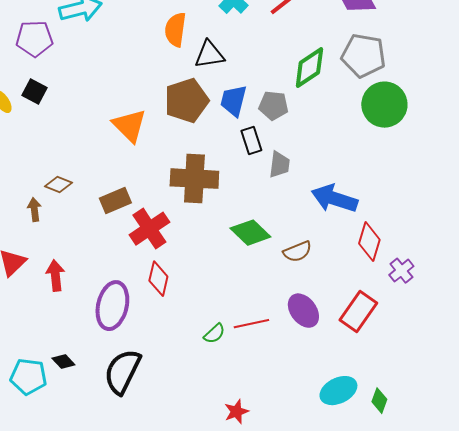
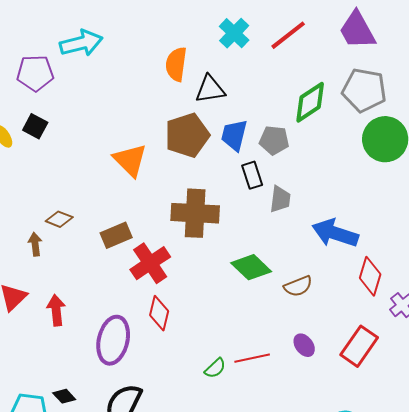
purple ellipse: (303, 311) -> (304, 345), size x0.7

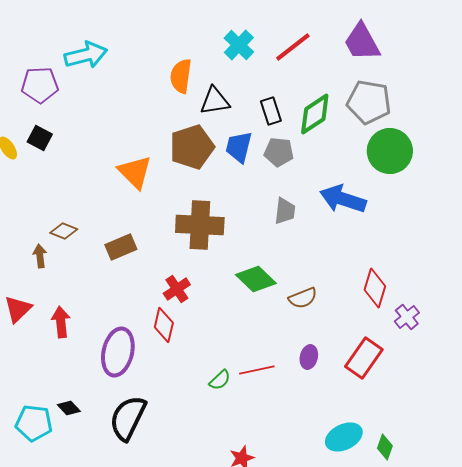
black rectangle: (252, 175) -> (271, 111), moved
blue arrow: (335, 233) -> (343, 199), moved
red cross: (150, 263) -> (177, 289), moved, size x0.7
purple ellipse: (304, 345) -> (309, 357), turned 50

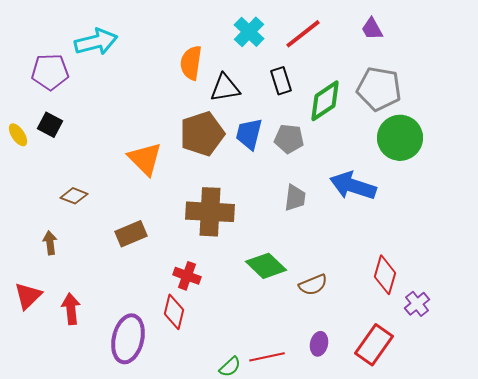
purple trapezoid: (362, 42) -> (372, 29), size x0.6
black rectangle: (271, 111) -> (281, 81), moved
brown diamond: (64, 231) -> (74, 196), moved
red cross: (177, 289) -> (187, 276), turned -36

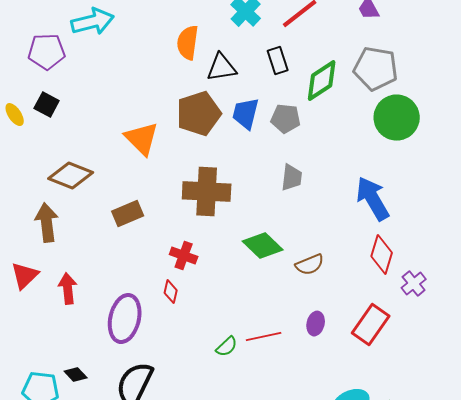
blue arrow: (353, 186) -> (373, 199), moved, turned 42
brown diamond: (74, 196) -> (71, 176), size x1.6
brown arrow: (50, 243) -> (47, 223), size x1.6
red diamond: (174, 312) -> (171, 292), size x0.7

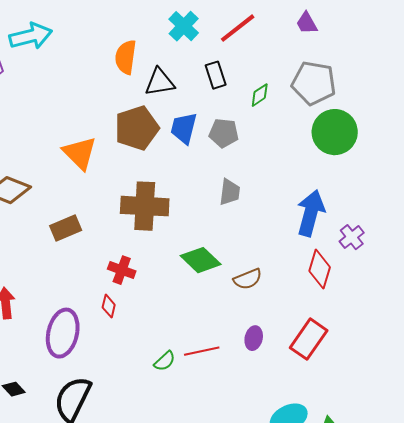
green diamond: (322, 81) -> (260, 95), size x0.6
blue arrow: (373, 199) -> (311, 213), turned 45
purple cross: (414, 284) -> (352, 237), moved

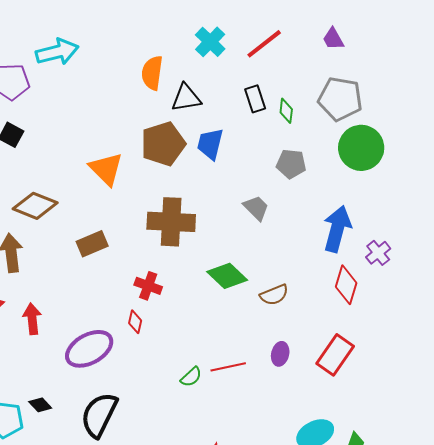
black rectangle: (216, 75) -> (255, 99), moved
green diamond: (260, 95) -> (286, 111), turned -50
gray pentagon: (224, 133) -> (291, 164), moved
gray trapezoid: (230, 192) -> (256, 208), turned -52
purple ellipse: (63, 333) -> (89, 349), turned 48

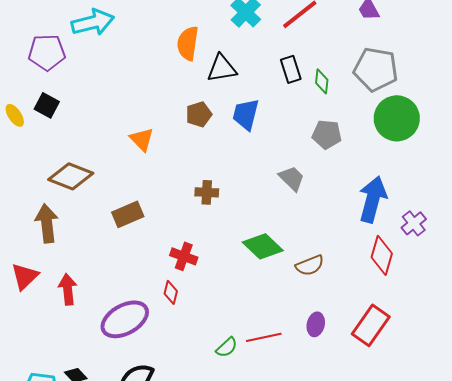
brown pentagon: (163, 144) -> (199, 114), size x0.6
orange triangle: (106, 169) -> (142, 139), size x0.7
brown cross: (171, 222) -> (207, 192), size x0.5

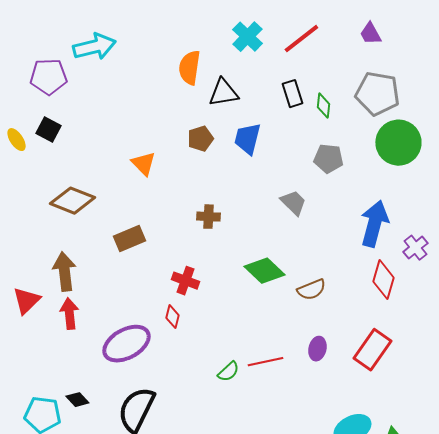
brown arrow: (47, 223) -> (64, 272), moved

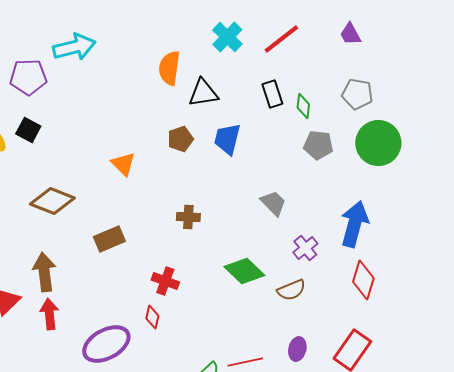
gray pentagon: (377, 94) -> (357, 94), size x0.7
gray pentagon: (328, 159) -> (318, 145), moved
purple cross: (415, 248) -> (305, 248), moved

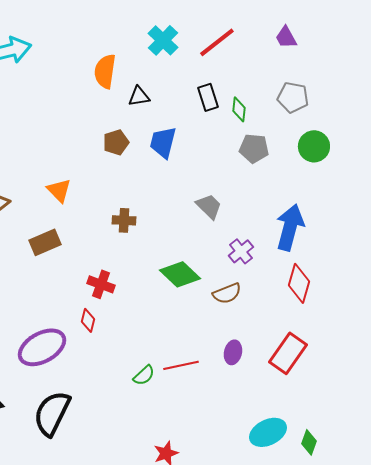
black triangle: (203, 93) -> (139, 96), size x0.7
green circle: (378, 143) -> (314, 146), size x0.7
orange triangle: (123, 164) -> (59, 190), moved

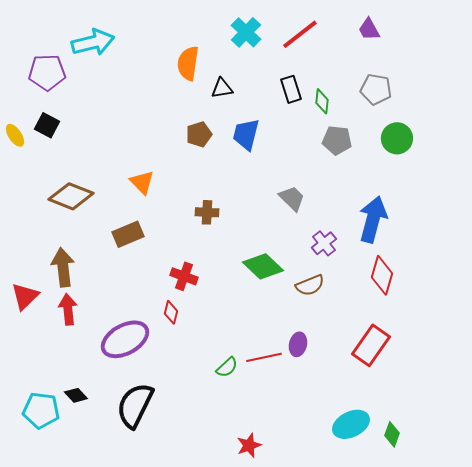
purple ellipse: (233, 352) -> (298, 344), moved

